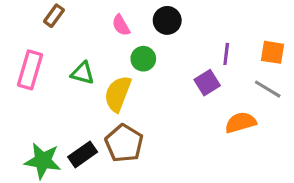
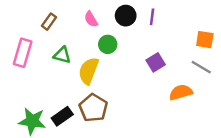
brown rectangle: (54, 16) -> (49, 22), moved
purple line: (226, 54) -> (152, 17), moved

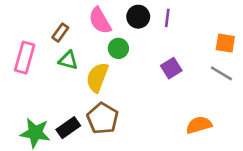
pink semicircle: (91, 19) -> (100, 21), size x1.5
brown rectangle: (49, 22) -> (60, 33), moved
orange semicircle: (181, 92) -> (199, 125), moved

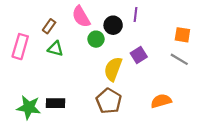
black circle: (138, 17) -> (113, 25), moved
yellow semicircle: (97, 77) -> (113, 69), moved
brown pentagon: (103, 118) -> (109, 101), moved
black rectangle: (68, 128) -> (55, 103), turned 36

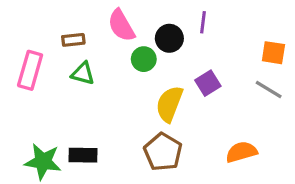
brown rectangle: (49, 26) -> (73, 40), turned 48

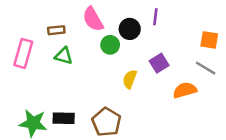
yellow semicircle: (169, 104) -> (130, 79), size x0.7
brown pentagon: (163, 152) -> (106, 122), moved
orange semicircle: (241, 152) -> (185, 90), moved

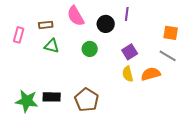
green circle: (110, 45) -> (90, 49), moved
pink rectangle: (23, 53) -> (19, 35), moved, size x0.7
yellow semicircle: (130, 79) -> (128, 74), moved, turned -35

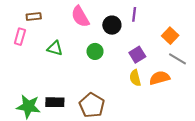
brown rectangle: (46, 25) -> (34, 17), moved
orange square: (171, 33) -> (170, 36), moved, turned 35

